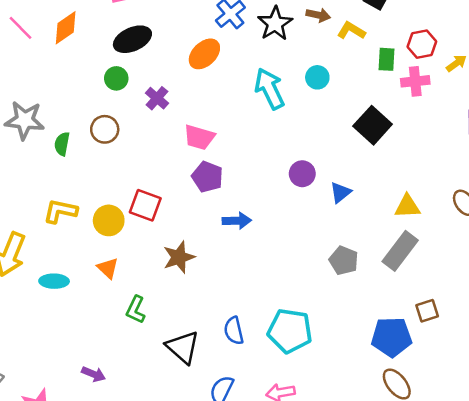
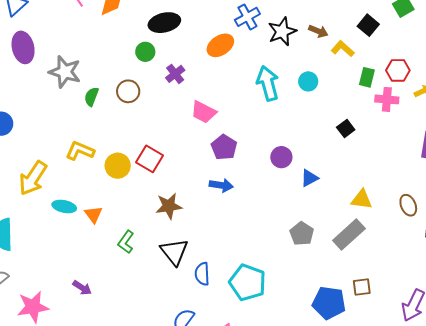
black square: (373, 125) -> (346, 128), size x0.6
purple pentagon: (207, 177) -> (224, 147), moved
orange triangle: (108, 268) -> (94, 214), moved
black triangle: (183, 347) -> (174, 252), moved

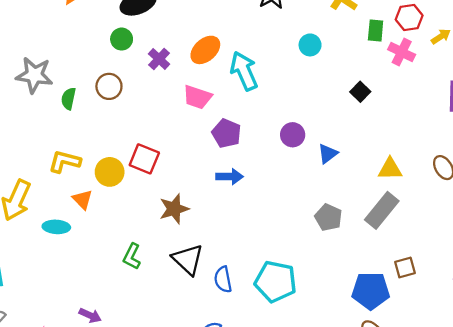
orange ellipse: (220, 45) -> (205, 50), moved
cyan arrow: (268, 83) -> (244, 71), moved
pink cross: (387, 99) -> (402, 52), turned 30
orange triangle: (94, 214) -> (82, 199), moved

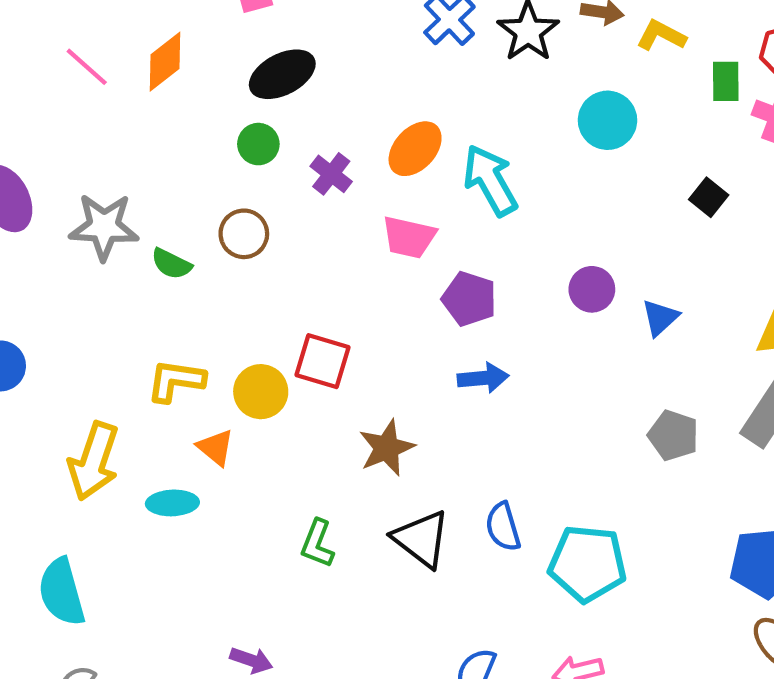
cyan circle: (310, 45) -> (608, 120), size x1.4
green semicircle: (68, 99) -> (171, 264), turned -70
blue semicircle: (223, 279) -> (503, 527), moved

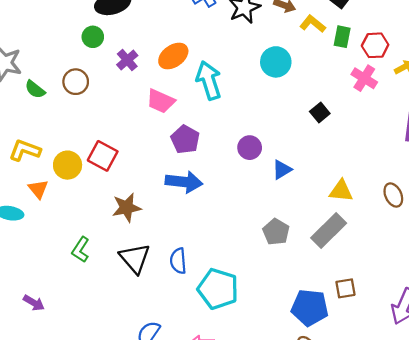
green rectangle: (726, 81) -> (342, 37), moved
blue arrow: (483, 378) -> (184, 182), size x1.4

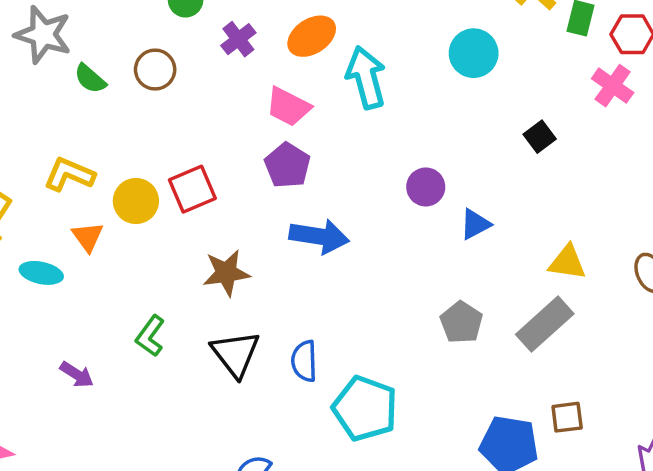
purple pentagon: (185, 139) -> (287, 165), moved
red square: (103, 156) -> (192, 189), turned 36
purple arrow: (34, 303) -> (77, 375), moved

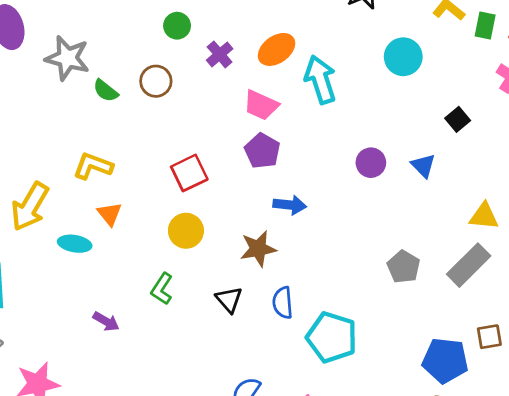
yellow circle: (136, 201) -> (186, 231), moved
blue triangle: (475, 224) -> (423, 166), moved, turned -44
blue arrow: (319, 236) -> (290, 205), size x0.7
brown star: (226, 273) -> (258, 249), moved
black triangle: (236, 354) -> (229, 300), size x0.7

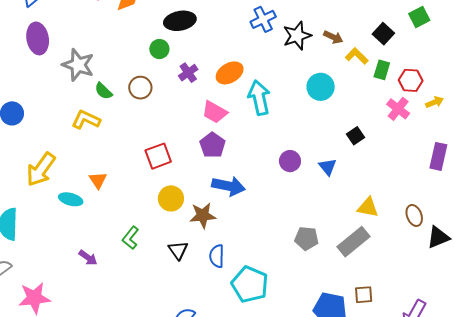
yellow L-shape: (93, 166) -> (86, 120), moved
blue arrow: (290, 205) -> (228, 186), size x1.4
yellow circle: (186, 231) -> (171, 198), moved
gray pentagon: (404, 267) -> (306, 238), turned -30

